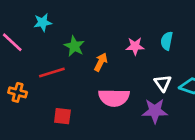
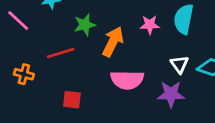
cyan semicircle: (167, 41) -> (184, 19), size x1.5
green star: (74, 46) -> (85, 25), turned 30
orange arrow: (101, 62) -> (113, 42), size x1.5

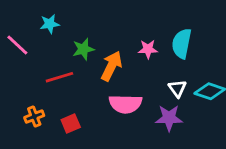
orange cross: (24, 74) -> (34, 117), moved, turned -36
red square: (72, 100) -> (71, 124), turned -30

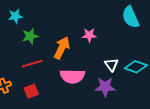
cyan semicircle: (182, 44) -> (131, 17), moved, turned -35
green star: (83, 49) -> (30, 36), moved
red line: (59, 77) -> (32, 64), moved

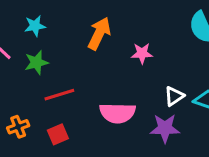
green star: (30, 36) -> (36, 63), moved
orange arrow: (62, 48) -> (99, 33), moved
white triangle: (111, 65) -> (174, 96), turned 32

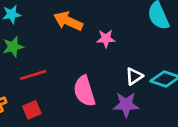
orange arrow: (99, 33) -> (68, 21), turned -92
pink semicircle: (118, 113) -> (84, 91), turned 72

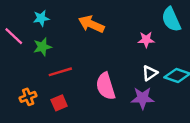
pink star: (106, 39) -> (146, 40), moved

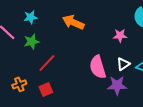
red line: (60, 72) -> (47, 63), turned -30
pink semicircle: (106, 86) -> (98, 67), moved

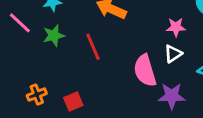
red line: (47, 63) -> (93, 47), moved, turned -66
white triangle: (123, 64) -> (173, 54), moved

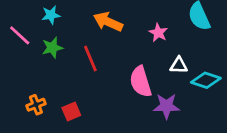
pink star: (176, 27) -> (158, 33), moved, turned 30
white triangle: (173, 54) -> (179, 65), moved, turned 36

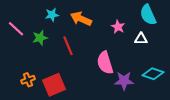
cyan star: (51, 15) -> (52, 15), moved
white triangle: (179, 65) -> (141, 39), moved
cyan diamond: (206, 80) -> (153, 74), moved
red square: (71, 111) -> (54, 85), size x1.6

